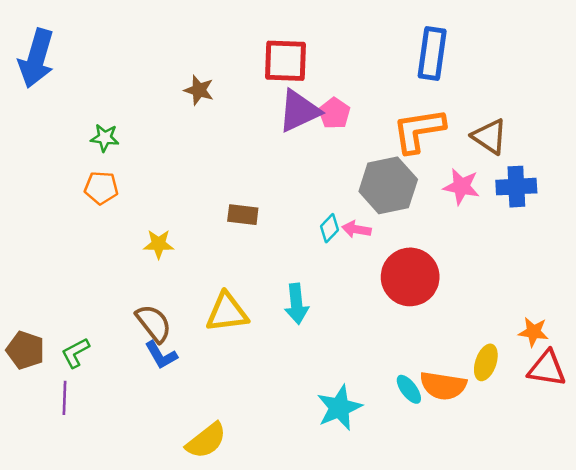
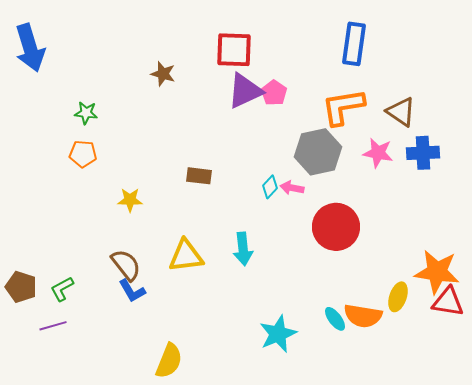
blue arrow: (36, 58) -> (30, 48), turned -33
orange star: (533, 332) -> (437, 272), size x1.8
purple line: (65, 398) -> (53, 326), turned 72
yellow semicircle: (206, 441) -> (169, 361), turned -30

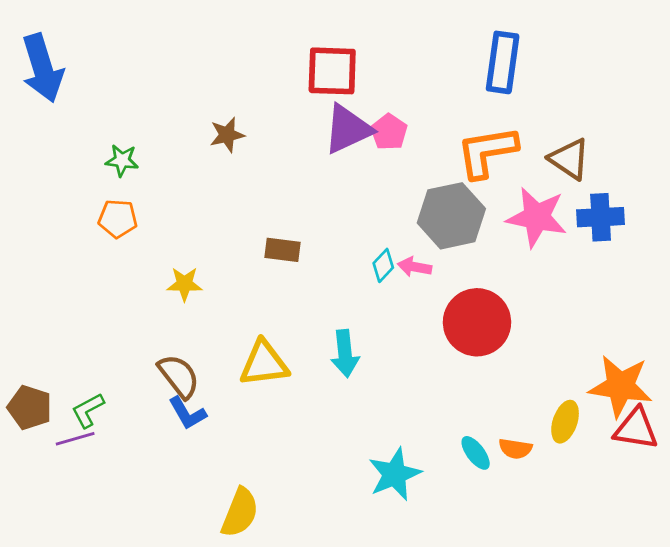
brown star: (163, 74) -> (227, 135), moved, turned -30
pink star: (378, 153) -> (537, 217), size x1.4
orange semicircle: (363, 316) -> (515, 449), size x0.6
purple line: (53, 326) -> (75, 439), moved

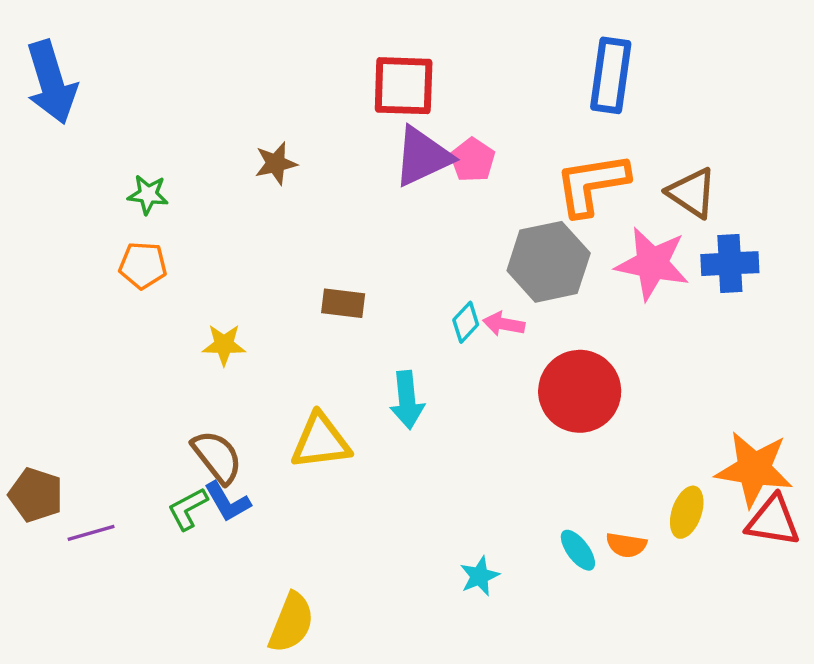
cyan arrow: (345, 354) -> (407, 400), moved
green L-shape: (88, 410) -> (188, 509), moved
cyan star: (395, 474) -> (480, 576), size x0.6

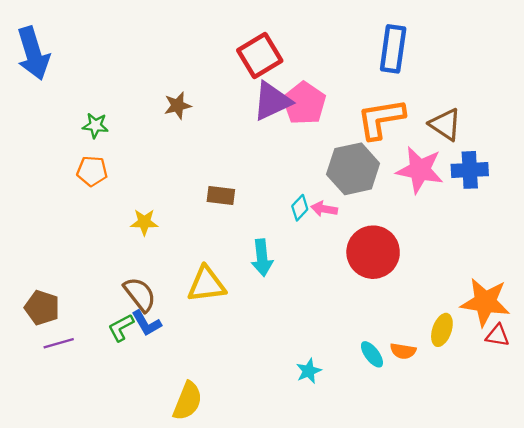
red square: (404, 86) -> (260, 56), turned -33
pink pentagon: (473, 160) -> (304, 103), size x1.5
brown pentagon: (36, 495) -> (42, 308), moved
red triangle: (773, 521) -> (497, 335), size x0.7

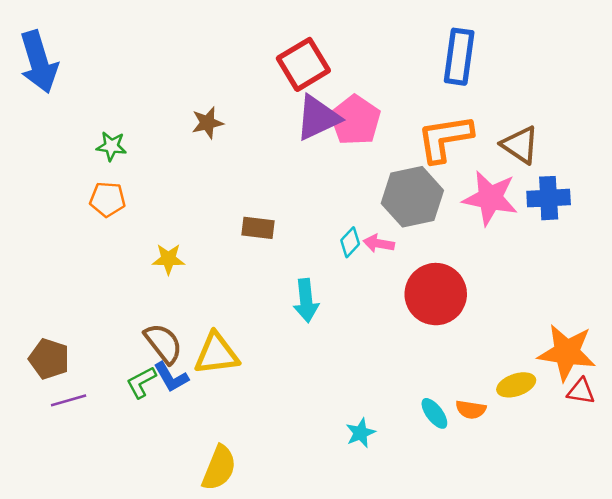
yellow triangle: (206, 284) -> (216, 354), moved
yellow ellipse: (442, 330) -> (516, 385), turned 52

